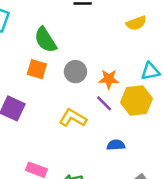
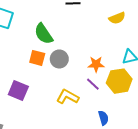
gray circle: (75, 72) -> (59, 59), moved
blue semicircle: (116, 145) -> (103, 118), turned 80

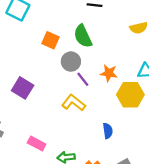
green semicircle: (44, 34) -> (83, 36), moved
orange square: (37, 58) -> (50, 40), moved
purple line: (93, 84) -> (83, 79), moved

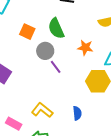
orange star: (109, 73) -> (85, 48), moved
yellow L-shape: (74, 103) -> (42, 110), moved

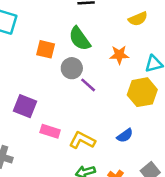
blue semicircle: (77, 113) -> (125, 136), turned 72
pink rectangle: (14, 124) -> (50, 131), moved

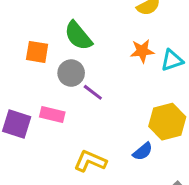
orange star: (119, 55) -> (142, 51), moved
yellow hexagon: (142, 92) -> (167, 122), moved
pink rectangle: (50, 131) -> (52, 114), moved

